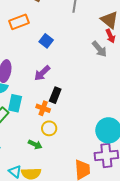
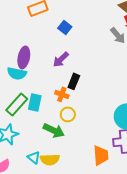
cyan rectangle: (15, 103) -> (35, 102), moved
green arrow: (35, 144) -> (54, 130), size x1.5

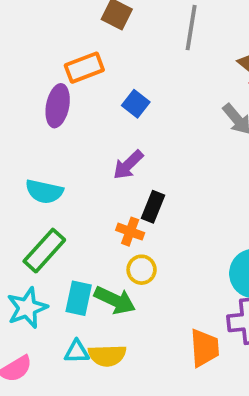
purple ellipse: (24, 57) -> (58, 106), moved
cyan rectangle: (35, 102) -> (79, 298), moved
cyan triangle: (34, 157) -> (77, 352), turned -40

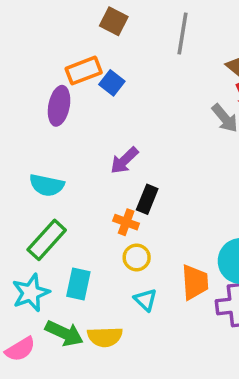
blue square: (136, 104) -> (112, 83), moved
green arrow: (115, 300) -> (64, 333), moved
orange trapezoid: (204, 348) -> (195, 282), moved
cyan triangle: (77, 352) -> (145, 300), moved, turned 45

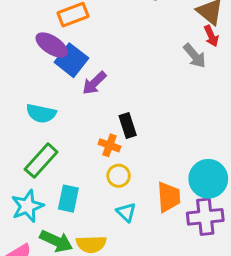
blue square: (112, 83) -> (71, 60), moved, size x1.5
purple ellipse: (59, 106) -> (52, 45), turned -68
purple arrow: (124, 160) -> (94, 83), moved
black rectangle: (147, 199) -> (128, 126), turned -40

